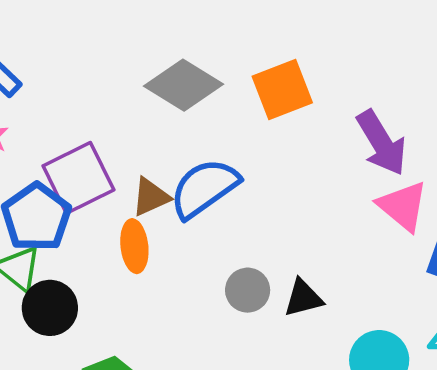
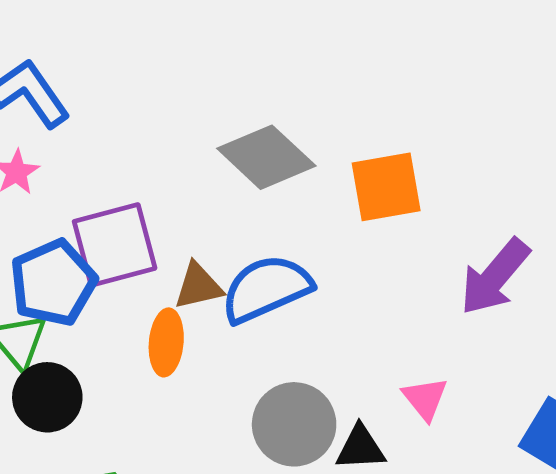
purple arrow: (381, 143) -> (495, 277), turned 60
pink triangle: (403, 206) -> (425, 399), moved, size x0.7
gray circle: (248, 290) -> (294, 424), size x1.5

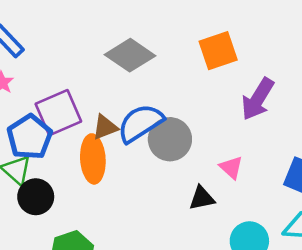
orange square: (386, 187) -> (218, 51), moved
orange ellipse: (166, 342) -> (93, 159), size x1.4
gray circle: (294, 424) -> (170, 139), moved

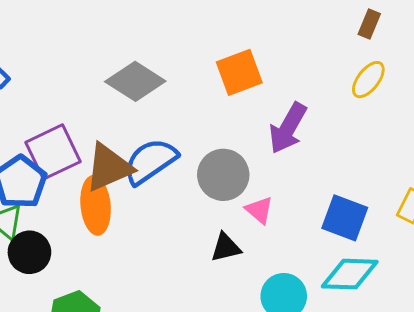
brown triangle: (105, 127) -> (109, 167), size x1.6
gray circle: (170, 139) -> (223, 175), moved

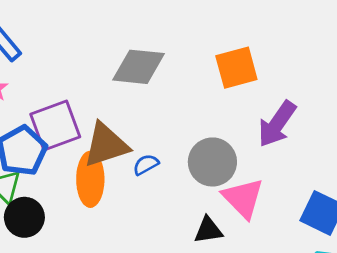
gray diamond: (135, 81) -> (138, 67), turned -32
blue semicircle: (150, 161) -> (146, 165), moved, size x0.5
pink triangle: (259, 210) -> (243, 198), size x1.6

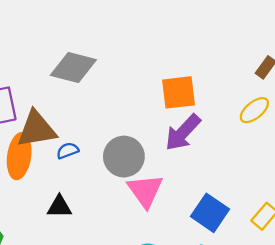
orange square: (236, 68) -> (179, 92), moved
black triangle: (208, 230) -> (59, 207), moved

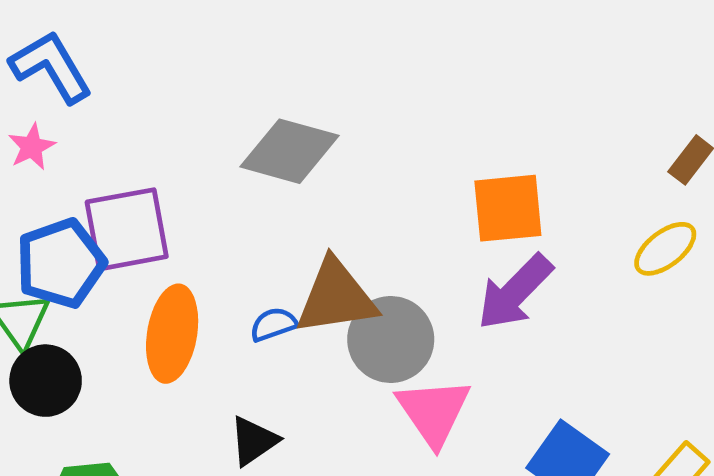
brown triangle: (37, 129) -> (336, 297), moved
black triangle: (59, 207) -> (254, 441), turned -36

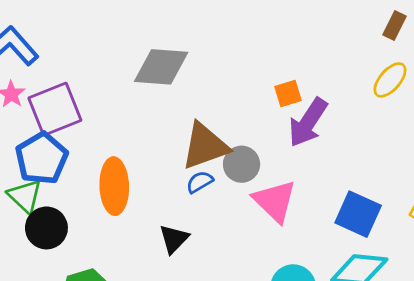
orange square: (508, 208) -> (288, 93), moved, size x0.6
purple square: (127, 229) -> (55, 109), moved
blue semicircle: (273, 324) -> (200, 182), moved
gray circle: (391, 339) -> (242, 164), size x0.7

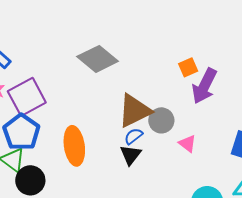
gray diamond: (161, 67) -> (98, 59), turned 42
pink triangle: (275, 201) -> (187, 144), size x0.6
black triangle: (174, 239) -> (131, 155), moved

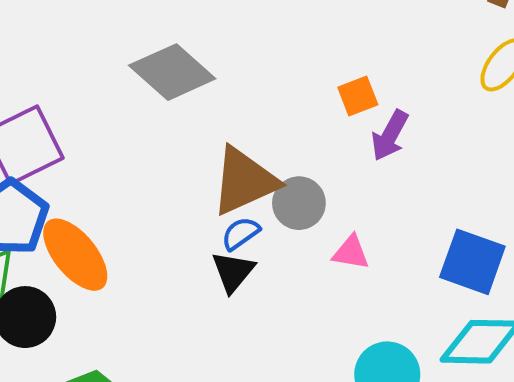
purple arrow: (204, 86) -> (390, 135), size x0.7
pink triangle: (187, 144) -> (351, 252), turned -30
orange ellipse: (74, 146) -> (75, 255), moved, turned -33

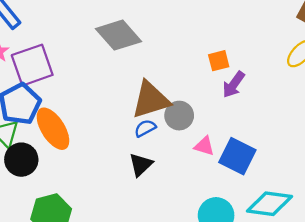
blue square: (472, 262) -> (237, 156), moved
black triangle: (233, 272) -> (141, 165), moved

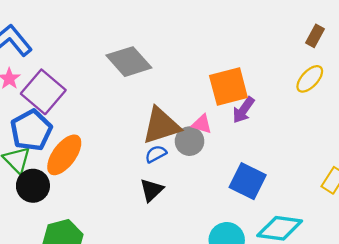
orange square: (219, 61) -> (228, 87), size x1.8
purple square: (32, 65) -> (43, 92), turned -30
orange ellipse: (53, 129) -> (64, 155), turned 69
pink triangle: (204, 146) -> (202, 124), moved

